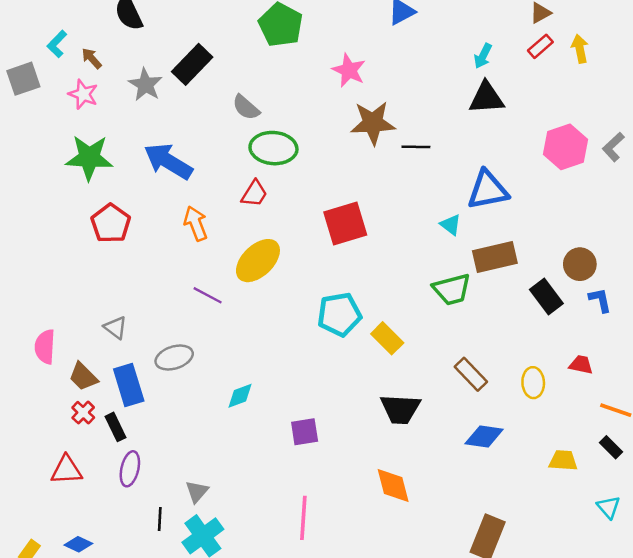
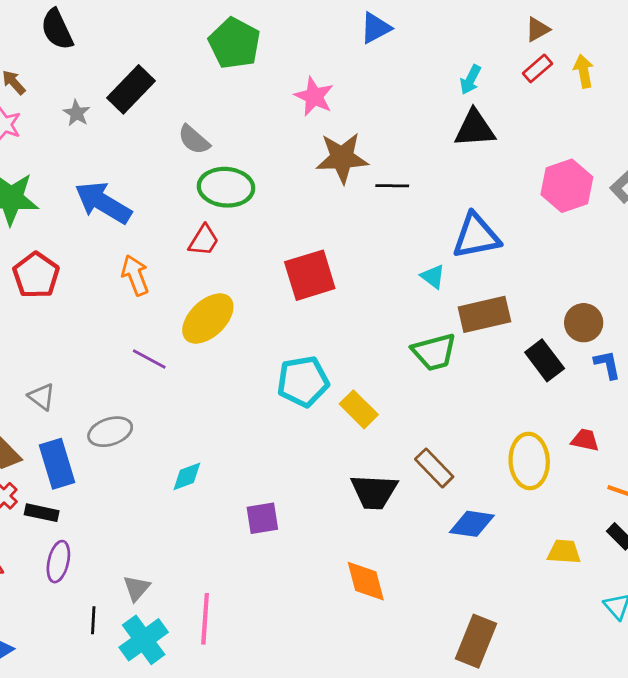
gray star: (145, 85) -> (77, 113), size x0.7
brown rectangle: (471, 374) -> (434, 468), moved
yellow ellipse: (533, 383) -> (529, 461), size x1.5
black rectangle: (116, 427) -> (42, 513), turned -52
pink line: (303, 518) -> (205, 619), moved

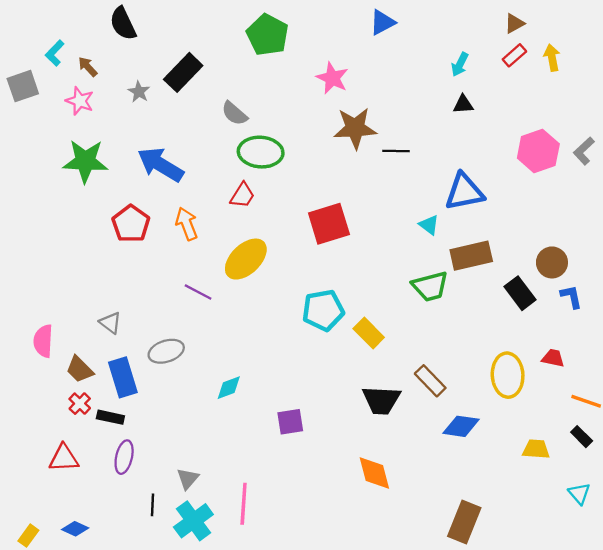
black triangle: (475, 129) -> (463, 104), size x0.6
red pentagon: (36, 275) -> (131, 224), moved

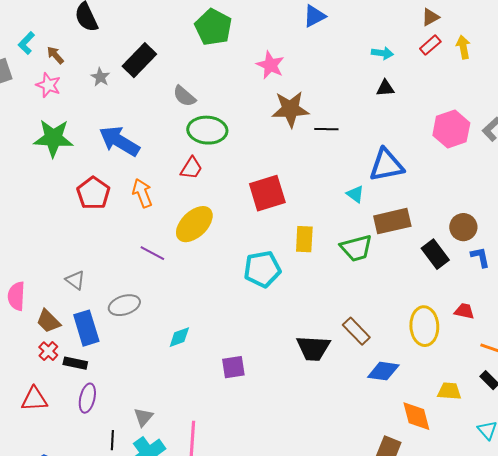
cyan arrow: (460, 64) -> (382, 53), turned -110
yellow rectangle: (369, 333) -> (304, 239), moved, turned 48
orange diamond: (374, 473) -> (416, 416), moved

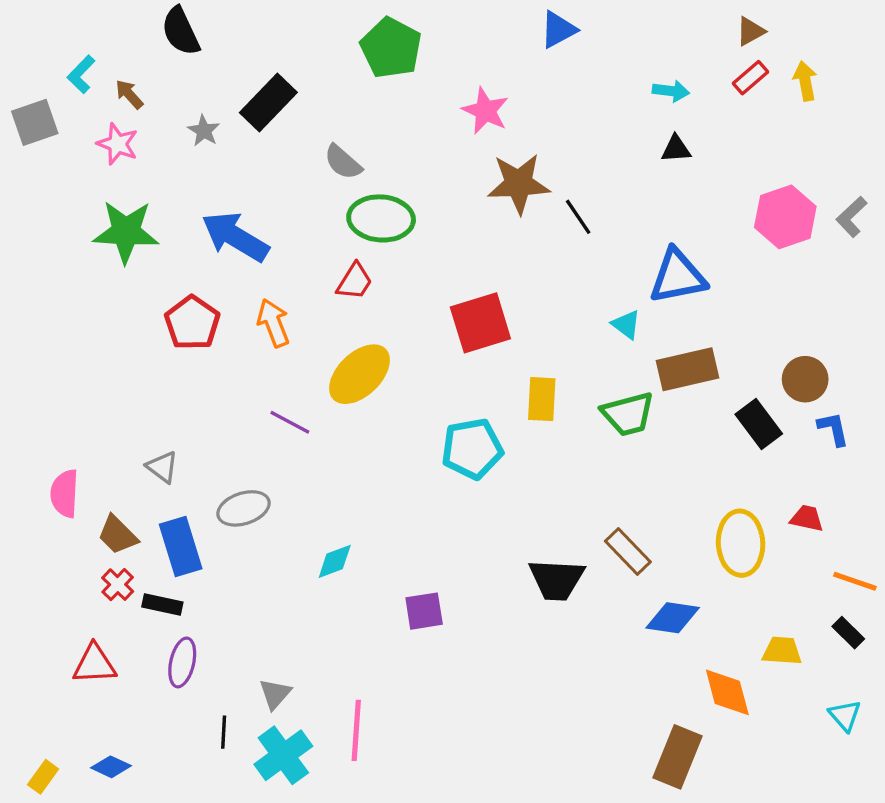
black line: (326, 129) -> (578, 217), turned 55

